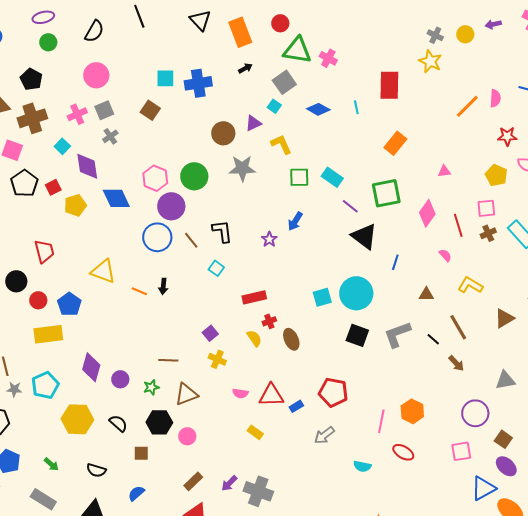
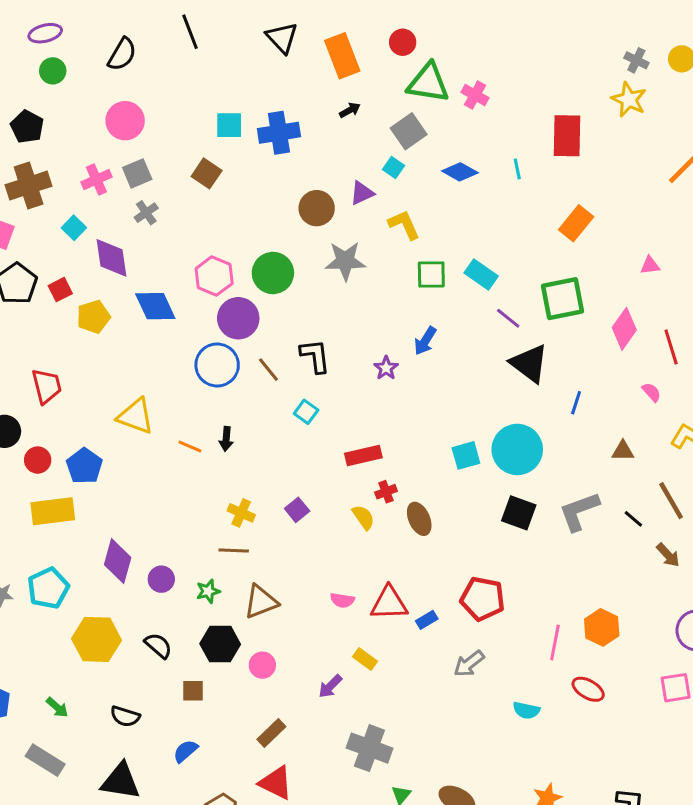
yellow cross: (217, 359) -> (241, 513), moved
purple arrow: (229, 483) -> (330, 686), moved

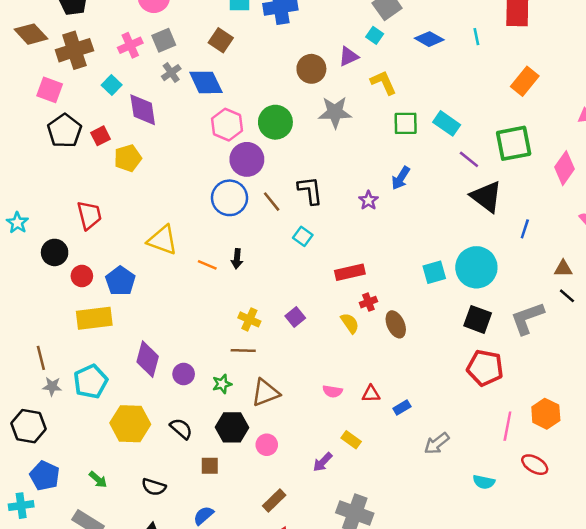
blue diamond: (155, 306) -> (206, 82), moved
black line: (633, 519) -> (567, 296), moved
red pentagon: (483, 599) -> (485, 368), moved
red triangle: (389, 603) -> (371, 394), size x0.6

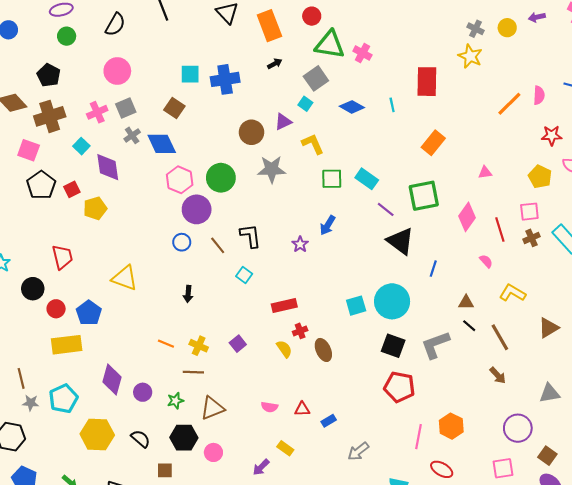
blue circle: (230, 198) -> (182, 242), size x0.6
orange line: (207, 265) -> (166, 344), moved

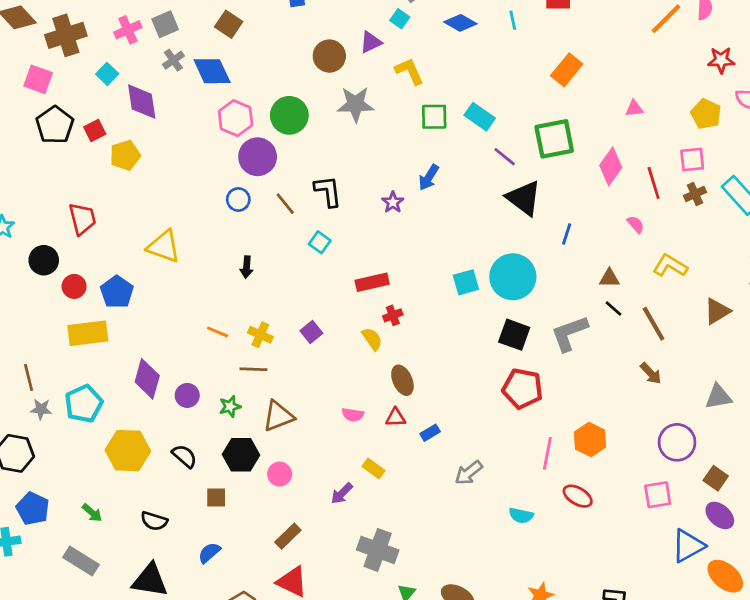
brown ellipse: (323, 350) -> (402, 380), moved

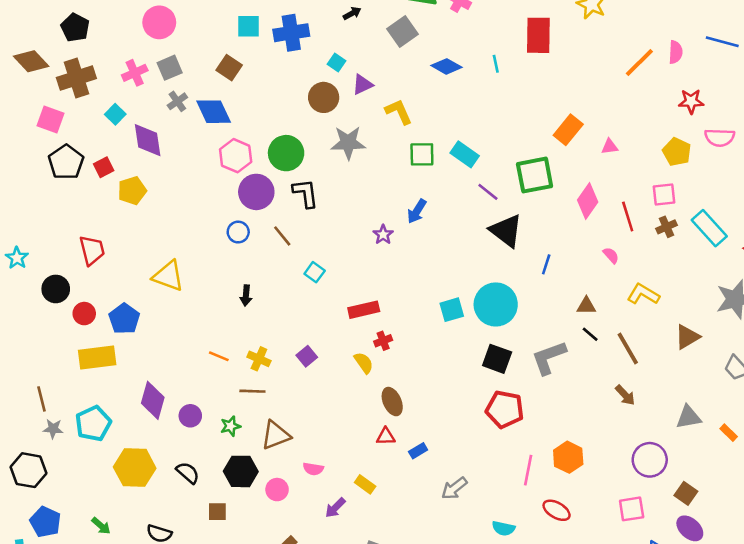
cyan square: (400, 19) -> (337, 62), moved
orange rectangle: (567, 70) -> (568, 130), moved
black L-shape: (328, 191) -> (305, 193), moved
pink semicircle: (353, 415) -> (313, 469), moved

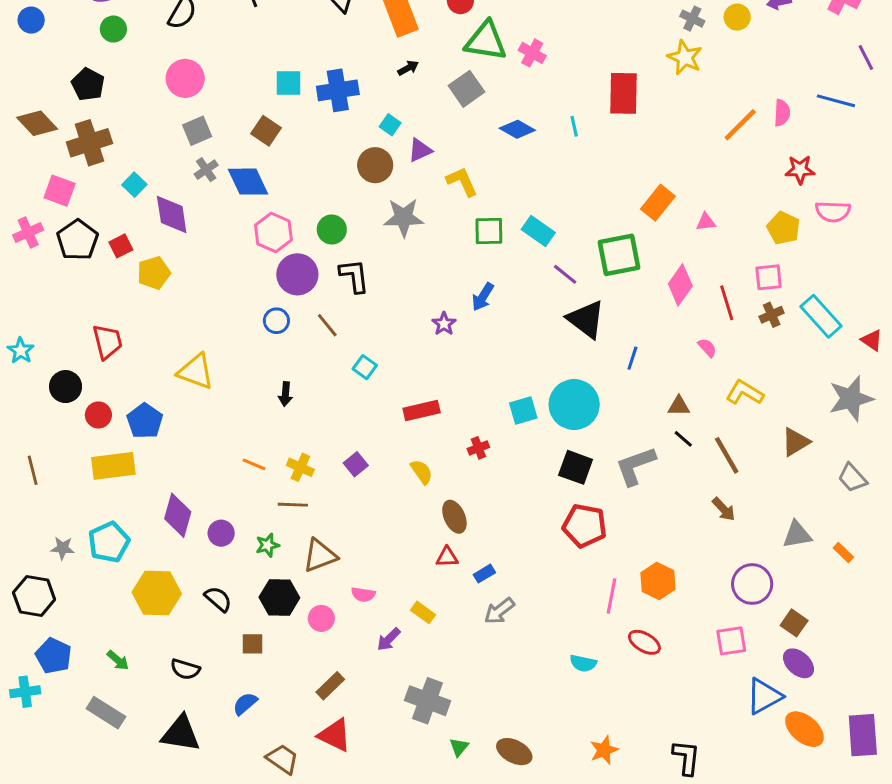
pink cross: (135, 73) -> (28, 232), moved
green circle: (286, 153) -> (332, 229), size x0.7
red cross: (383, 341) -> (478, 448), moved
brown line: (41, 399) -> (33, 470), moved
gray arrow: (454, 488) -> (499, 611), moved

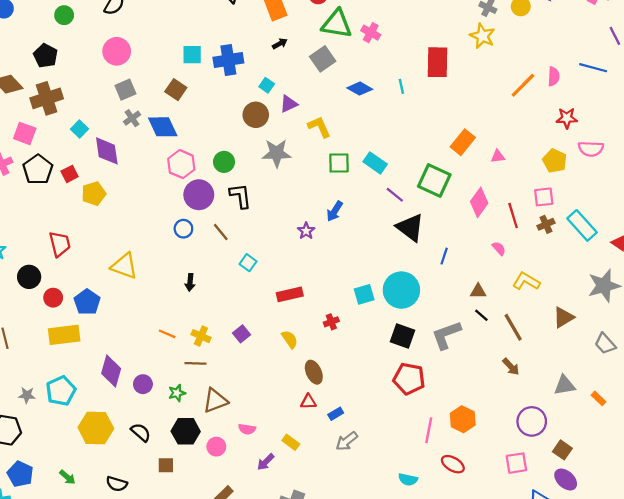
green square: (619, 255) -> (434, 181), turned 36

